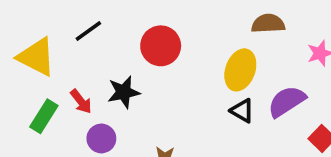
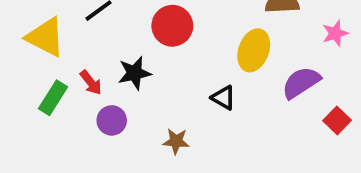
black triangle: (242, 111) -> (223, 98), moved

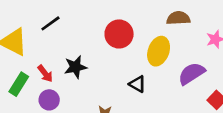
red circle: (172, 26) -> (119, 34), moved
purple circle: (112, 120) -> (49, 100), moved

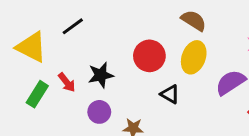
brown semicircle: (178, 18) -> (194, 20), moved, turned 35
red circle: (119, 34) -> (149, 56), moved
purple circle: (49, 100) -> (99, 112), moved

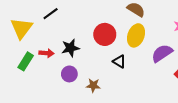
yellow triangle: (31, 47) -> (21, 28), turned 40
red arrow: (67, 82) -> (46, 53), turned -48

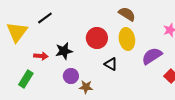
yellow ellipse: (136, 35) -> (127, 39), turned -30
green rectangle: (26, 61) -> (26, 79), moved
purple circle: (69, 74) -> (71, 76), moved

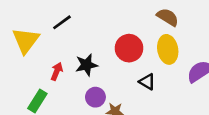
red arrow: (41, 56) -> (57, 71), turned -72

